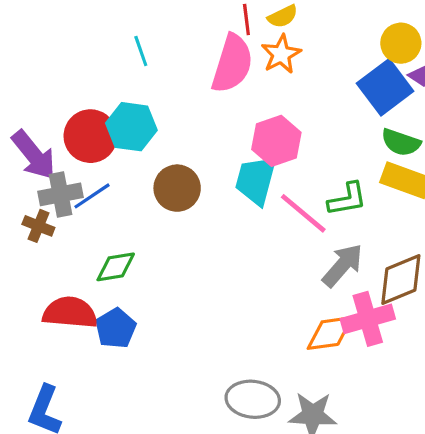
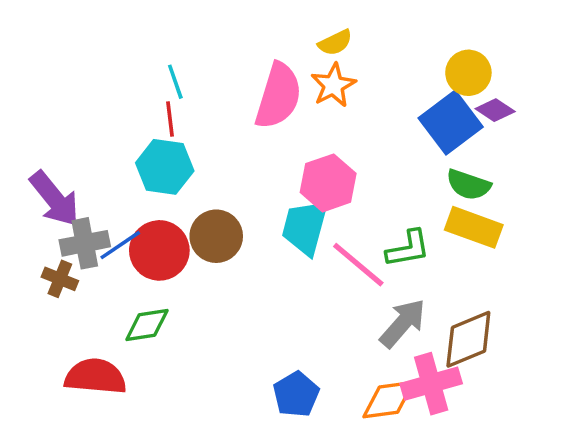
red line: (246, 20) -> (170, 119), moved
red circle: (90, 136) -> (159, 250), moved
blue pentagon: (116, 328) -> (296, 394), moved

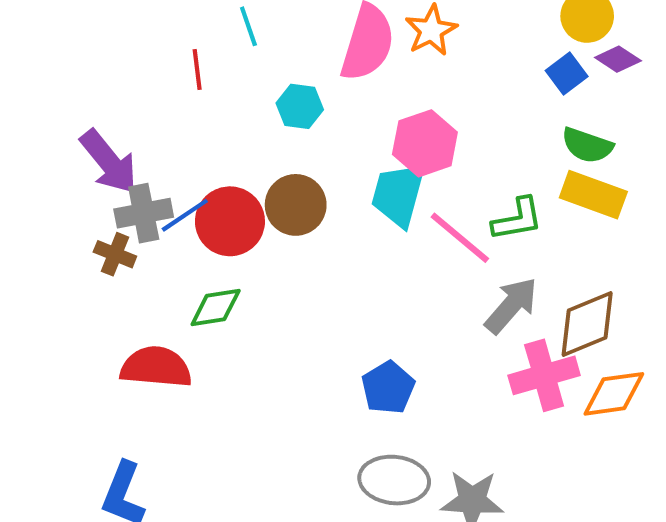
red line: (170, 119) -> (197, 69), moved
blue square: (451, 123) -> (567, 74), size x0.6
cyan hexagon: (165, 167) -> (300, 106), moved, size x0.7
orange diamond: (388, 400) -> (614, 394), moved

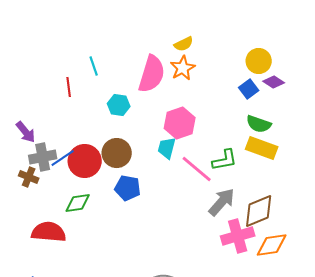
purple arrow: (109, 162) -> (26, 132), size x0.7
cyan trapezoid: (398, 195) -> (167, 148), size x0.7
blue pentagon: (388, 388) -> (128, 188), moved, turned -30

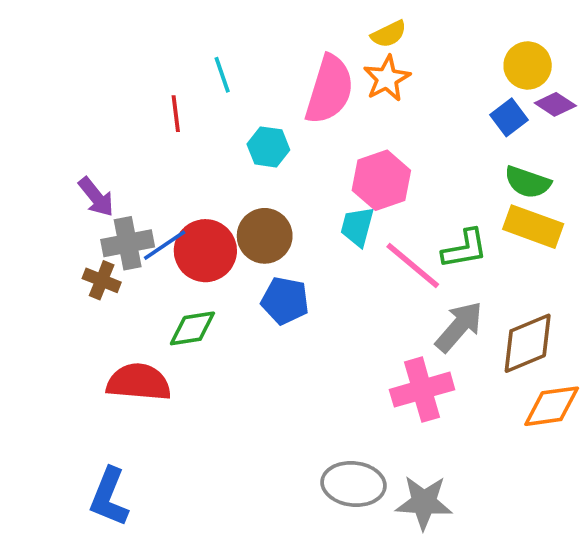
pink cross: (238, 236) -> (422, 390), moved

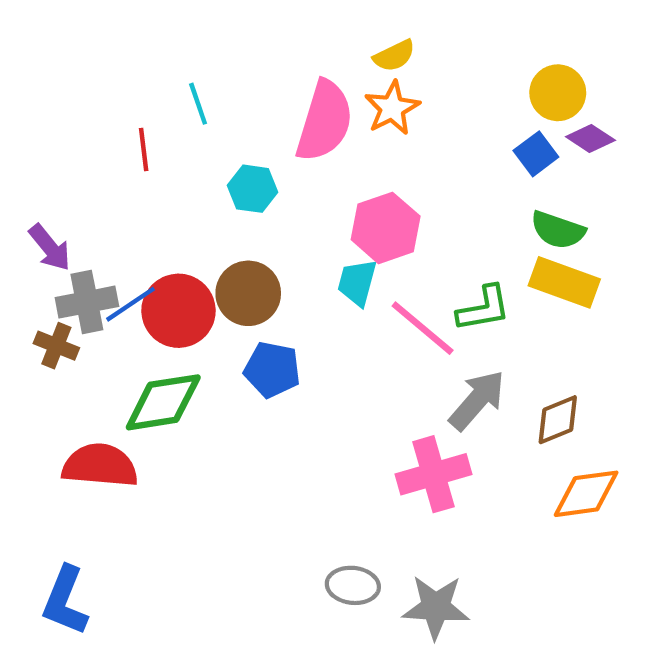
green diamond: (192, 328) -> (163, 402), size x1.4
brown diamond: (528, 343) -> (558, 420), size x0.7
gray ellipse: (354, 484) -> (353, 585), size x0.7

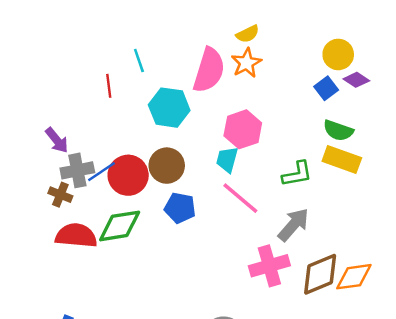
cyan hexagon: (253, 189) -> (169, 108), size x1.5
pink line: (423, 328) -> (240, 198), moved
brown diamond: (558, 420) -> (320, 274), moved, size x1.5
red semicircle: (100, 466) -> (76, 236), moved

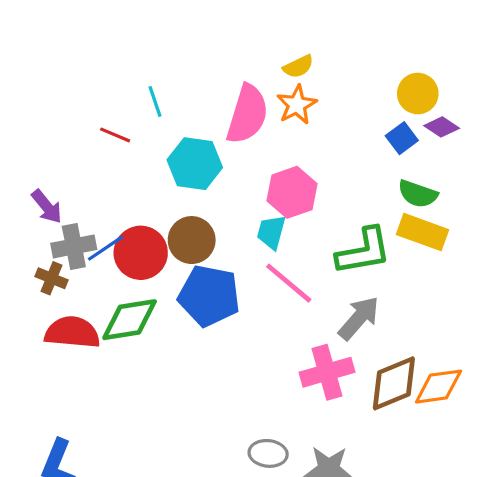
red line: (109, 86) -> (115, 135), turned -60
green L-shape: (297, 174) -> (364, 251), size x1.4
blue pentagon: (180, 208) -> (209, 296), size x1.5

